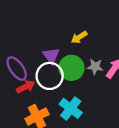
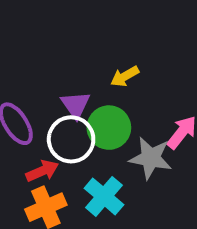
gray star: (95, 67) -> (151, 158), moved, size x1.5
red arrow: (26, 87) -> (42, 171), moved

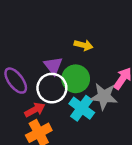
yellow arrow: (125, 76) -> (83, 45), turned -132
cyan cross: (104, 196) -> (82, 108), moved

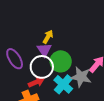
yellow arrow: (83, 45) -> (48, 37), moved, turned -80
red arrow: (35, 110) -> (36, 82), moved

